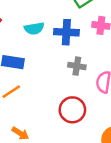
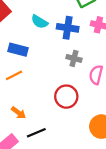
cyan semicircle: (34, 28) -> (40, 22), turned 35

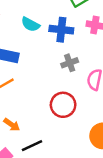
gray cross: (74, 58) -> (70, 63), turned -32

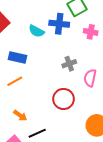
blue cross: (61, 30) -> (59, 24), moved

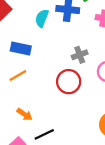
cyan semicircle: (36, 31) -> (42, 18), turned 84
red circle: (64, 99) -> (69, 82), moved

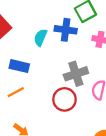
gray cross: (80, 55) -> (76, 74), size x1.5

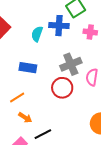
blue rectangle: (19, 66) -> (28, 68), moved
orange line: (16, 92) -> (17, 98), moved

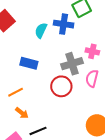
pink cross: (90, 32) -> (92, 51), moved

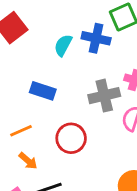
red circle: (61, 86) -> (71, 138), moved

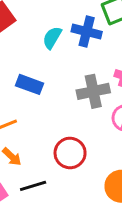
red circle: (71, 138) -> (70, 153), moved

